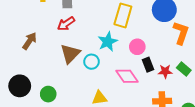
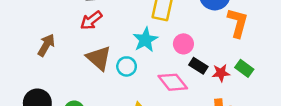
brown triangle: (70, 54) -> (99, 58), turned -30
black rectangle: (148, 65) -> (198, 66), turned -32

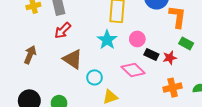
cyan circle: (127, 66) -> (94, 77), moved
green rectangle: (244, 68) -> (186, 43), moved

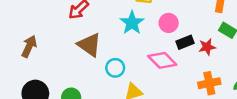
black rectangle: (151, 54) -> (185, 42), turned -48
brown arrow: (30, 55) -> (29, 46), moved

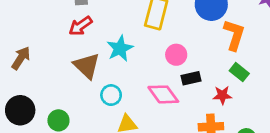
cyan star: (132, 23) -> (120, 48), moved
red star: (207, 47) -> (222, 95), moved

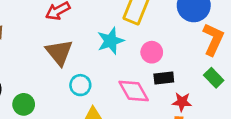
cyan star: (120, 48) -> (111, 41), moved
red star: (222, 95) -> (182, 102), moved

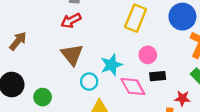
cyan star: (111, 41) -> (111, 65), moved
red star: (182, 102) -> (182, 98), moved

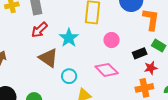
cyan star: (111, 65) -> (69, 38), moved
black rectangle: (158, 76) -> (140, 53), moved

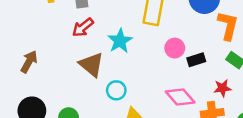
black rectangle: (140, 53) -> (196, 60), moved
pink diamond: (107, 70) -> (180, 97), moved

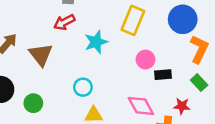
brown triangle: (91, 65) -> (41, 55), moved

